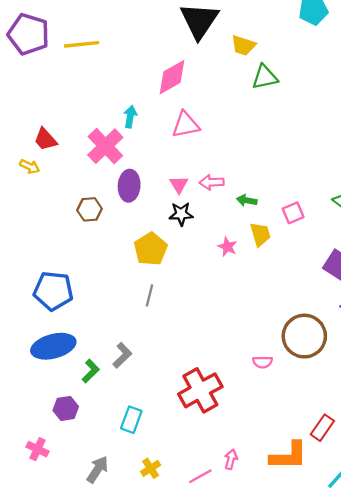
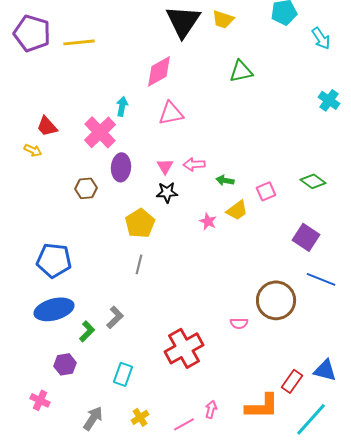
yellow trapezoid: (243, 45) -> (223, 19), moved
yellow trapezoid: (260, 234) -> (237, 210), turned 70

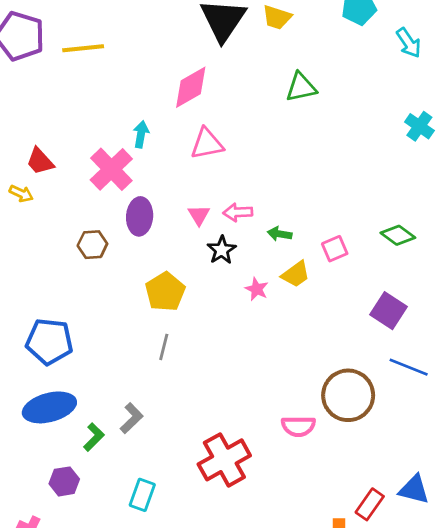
black star: (167, 192) -> (222, 250), moved, turned -30
pink semicircle: (239, 323) -> (298, 426), size x1.4

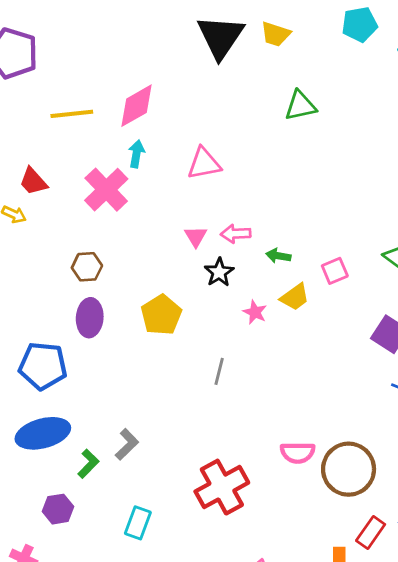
yellow line: (83, 48) -> (72, 114), moved
pink diamond: (191, 87) -> (137, 106), moved
purple ellipse: (140, 216) -> (90, 318), moved
gray line: (164, 347) -> (219, 371), moved
brown circle: (348, 395) -> (349, 469), moved

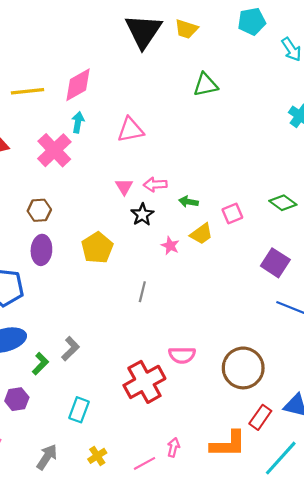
pink semicircle: (298, 453) -> (182, 355), moved

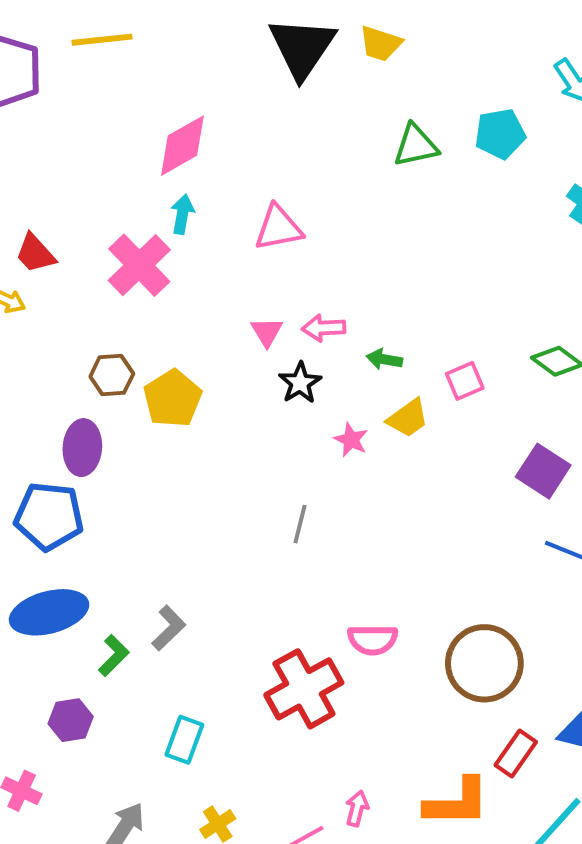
cyan pentagon: (252, 21) -> (500, 134), moved
yellow line: (28, 91) -> (102, 40), moved
yellow pentagon: (97, 248) -> (173, 399), moved
purple ellipse: (41, 250) -> (82, 448), moved

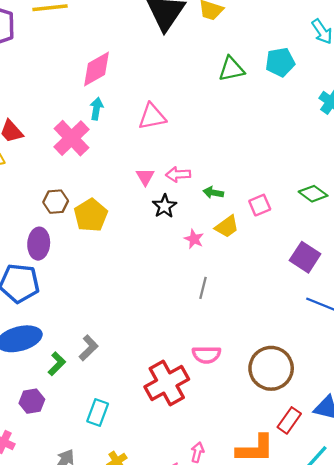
gray line: (300, 524) -> (203, 288), moved

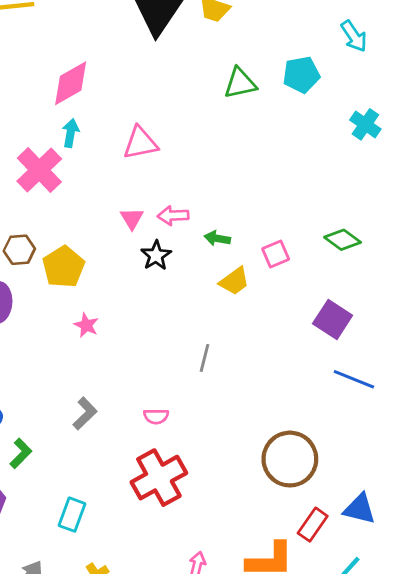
pink star: (194, 239) -> (86, 325), moved
gray L-shape: (89, 348) -> (85, 413), moved
pink semicircle: (206, 355) -> (156, 416), moved, size x0.7

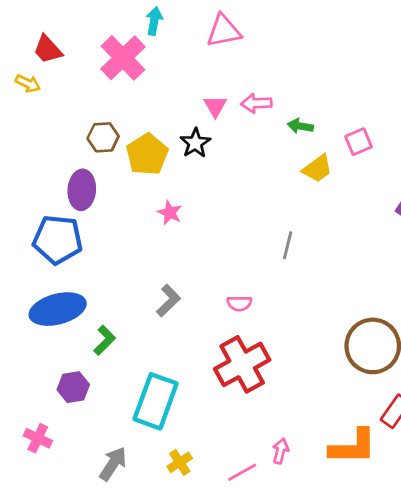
black star: (156, 255) -> (195, 143), moved
cyan rectangle: (72, 515) -> (156, 401), size x1.6

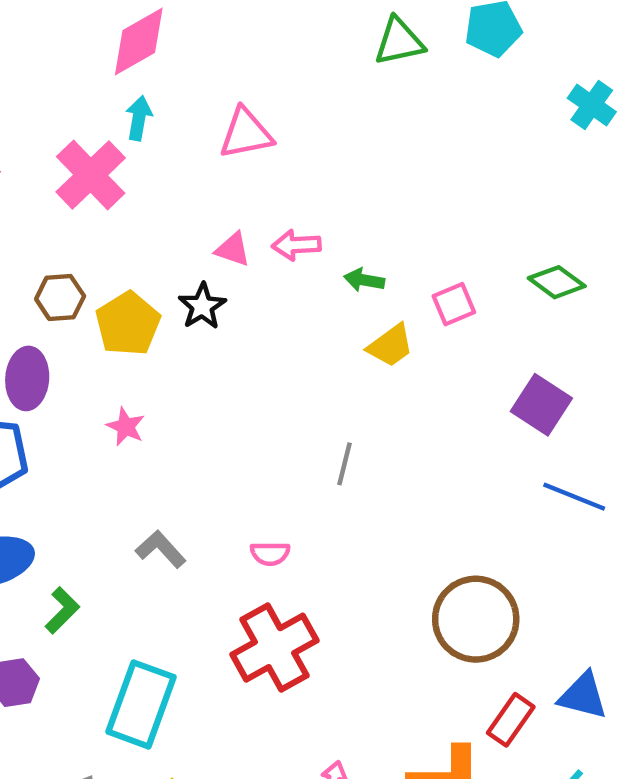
pink triangle: (215, 106) -> (233, 249), turned -40
pink star: (170, 213) -> (126, 427), moved
gray L-shape: (168, 301) -> (161, 549), turned -88

